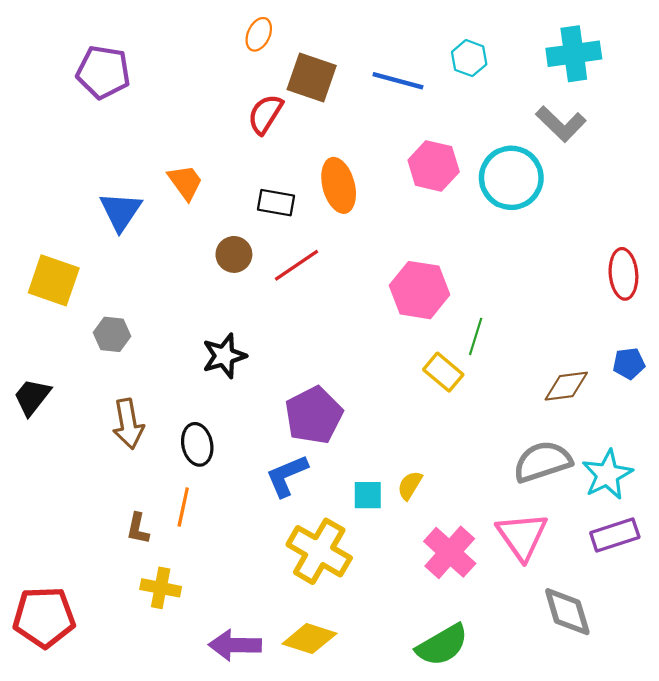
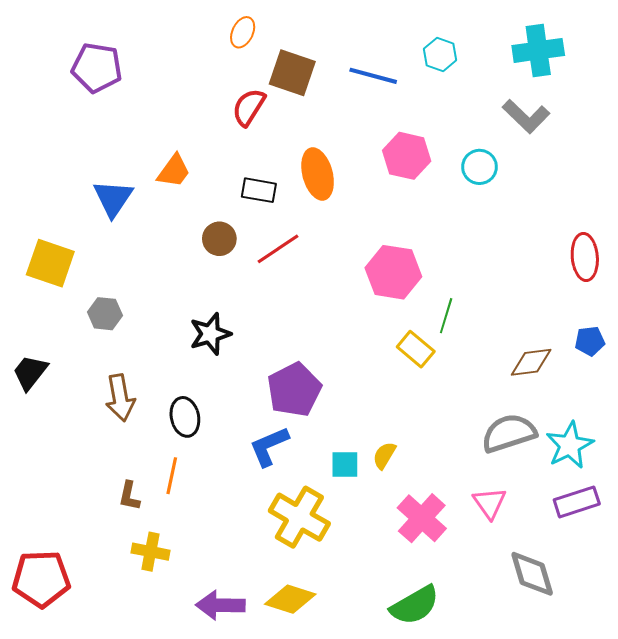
cyan circle: (511, 178) -> (480, 167), size x0.6
orange trapezoid: (185, 182) -> (174, 171), turned 72
pink triangle: (522, 536) -> (490, 503), size x0.7

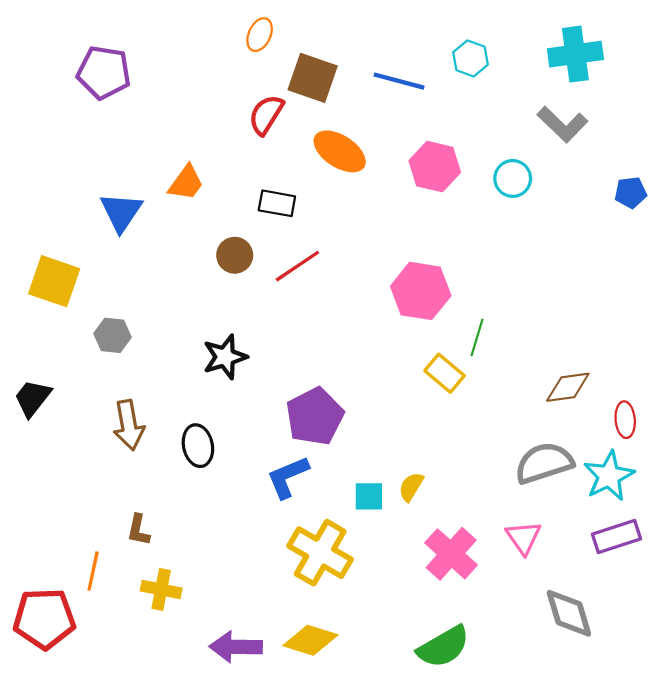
orange ellipse: (318, 174) -> (340, 151), moved, turned -42
red ellipse: (585, 257) -> (625, 420), moved, size x0.7
blue pentagon: (590, 341) -> (631, 193), moved
orange line: (172, 476) -> (93, 571), moved

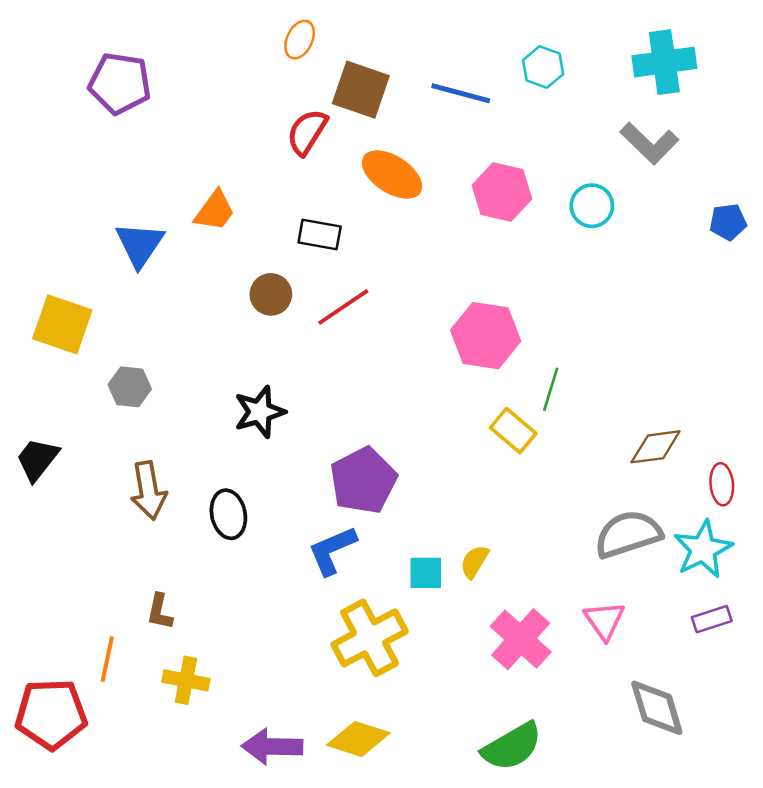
purple rectangle: (617, 536) -> (712, 619), size x0.7
yellow cross: (320, 553) -> (370, 638), turned 32

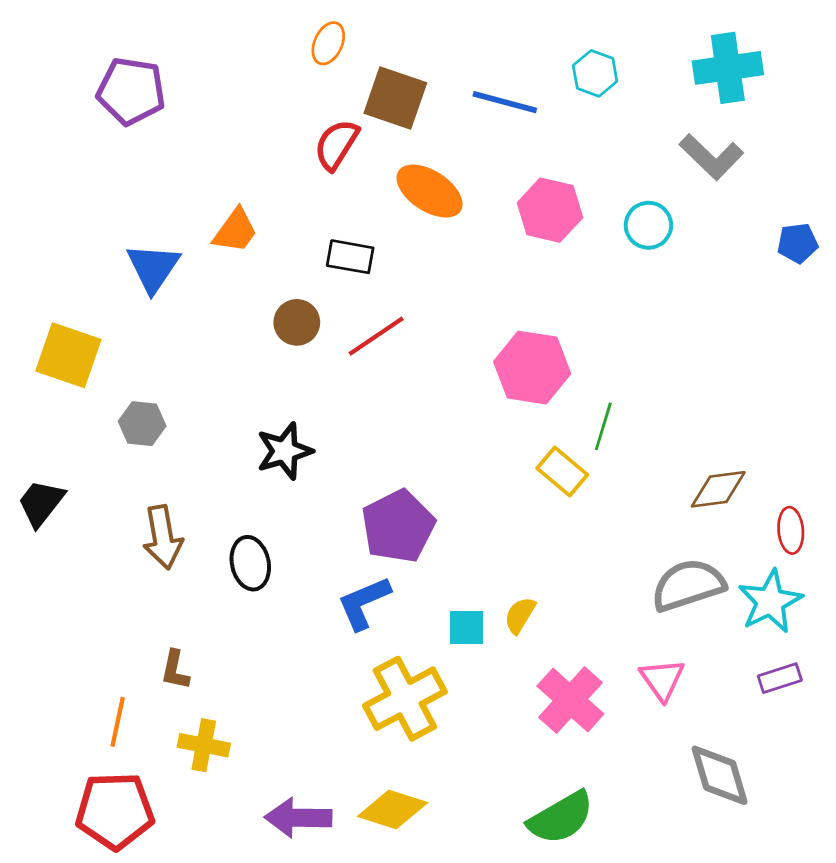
red pentagon: (51, 714) -> (115, 811), moved

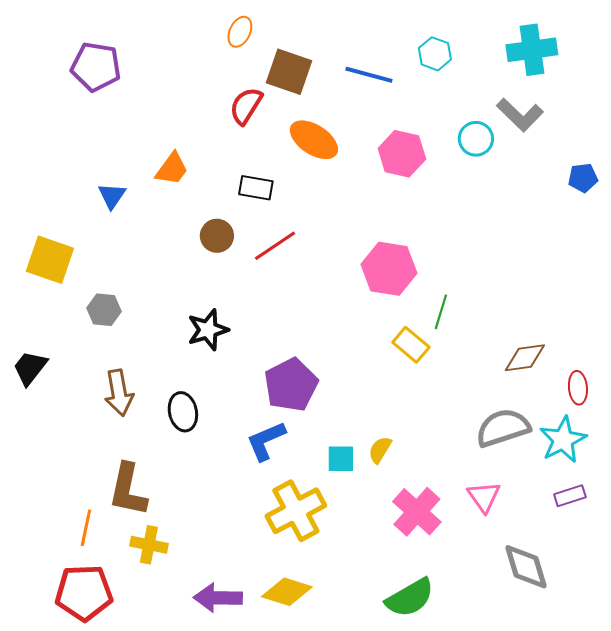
cyan circle: (648, 225) -> (476, 139), moved
blue triangle: (153, 268) -> (112, 196), size x0.7
brown L-shape: (175, 670) -> (128, 490), size x1.8

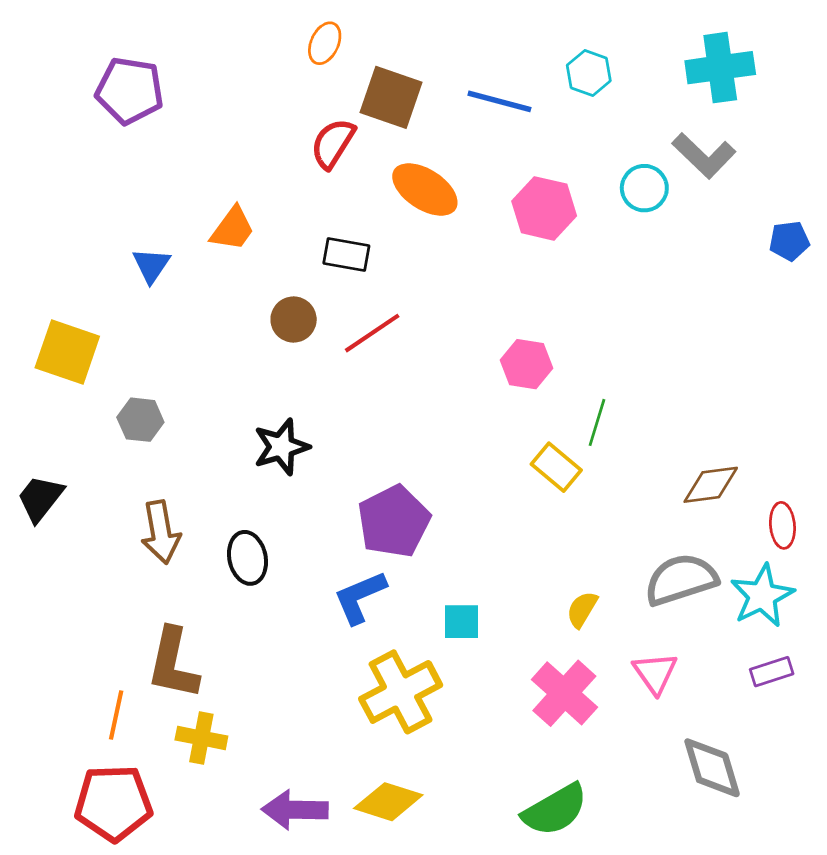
pink hexagon: (389, 269) -> (526, 364), size x0.7
yellow semicircle: (380, 450) -> (582, 609), moved

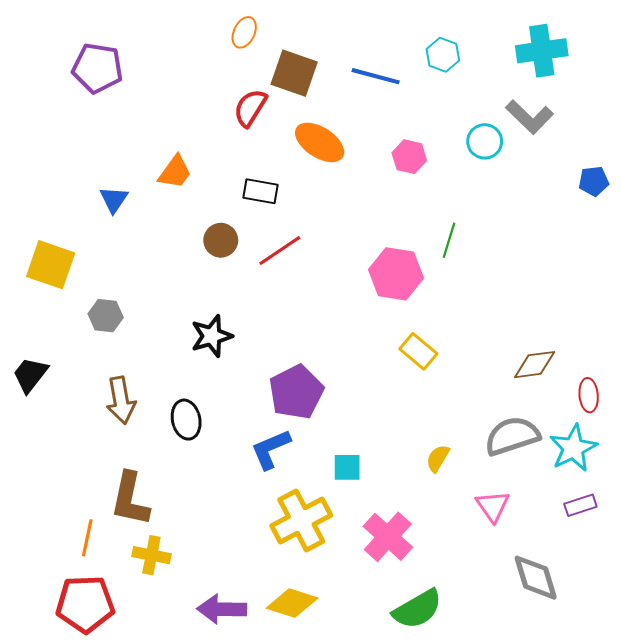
pink hexagon: (544, 208) -> (409, 157), size x0.7
pink hexagon: (526, 364) -> (396, 274), size x1.4
green line: (597, 422) -> (449, 240), moved
pink cross: (564, 693) -> (388, 537), moved

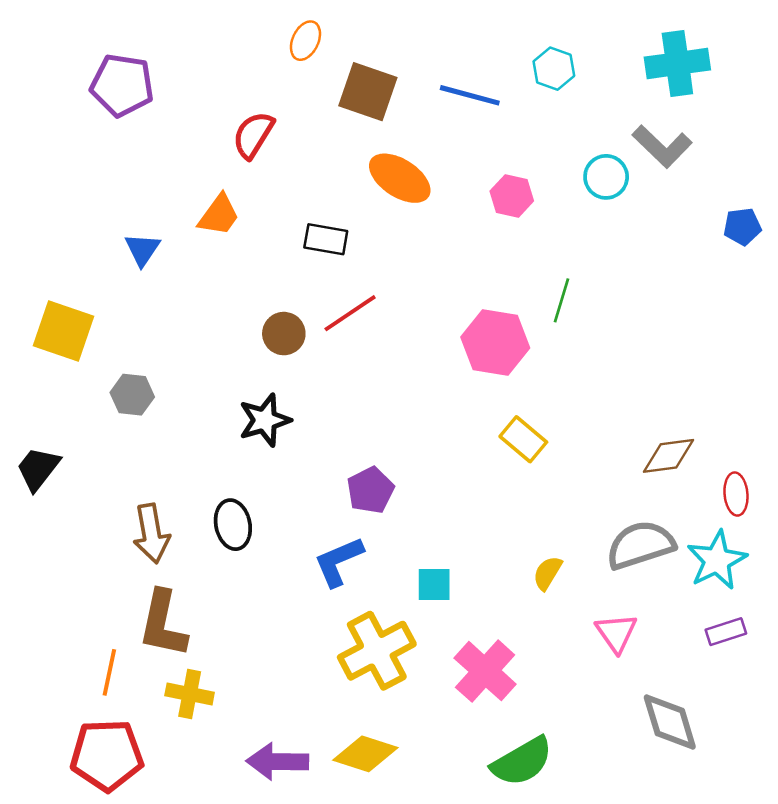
red semicircle: (250, 108) -> (253, 135), moved
brown circle: (221, 240) -> (284, 334), moved
purple pentagon: (296, 392) -> (370, 490), size x0.7
brown arrow: (121, 400) -> (151, 534), moved

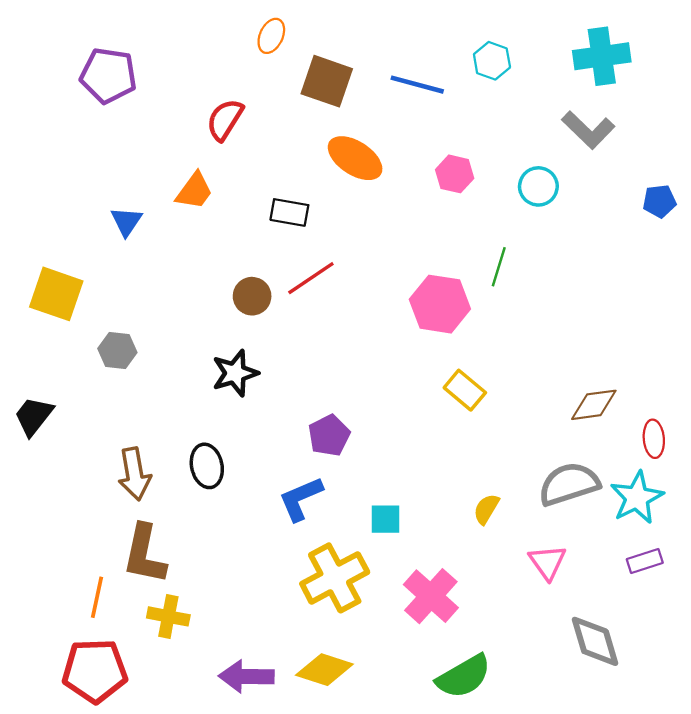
cyan circle: (606, 177) -> (538, 186), moved

